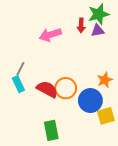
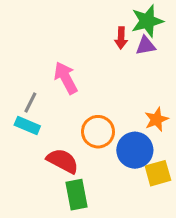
pink arrow: (50, 35) -> (66, 78), moved, turned 80
cyan rectangle: (18, 84) -> (27, 126), turned -42
red semicircle: (47, 89) -> (63, 161), moved

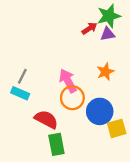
red arrow: (121, 38) -> (89, 28), turned -126
pink arrow: (66, 78) -> (68, 81), moved
orange star: (156, 119) -> (105, 72), moved

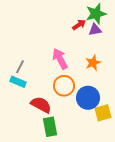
pink arrow: (68, 81) -> (60, 59), moved

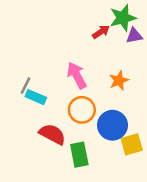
purple triangle: (95, 30) -> (134, 36), moved
cyan rectangle: (18, 82) -> (36, 97), moved
green rectangle: (50, 127) -> (79, 155), moved

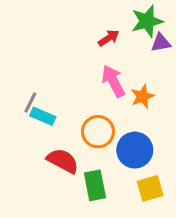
red arrow: (101, 32) -> (109, 38), moved
pink arrow: (77, 75) -> (113, 81), moved
yellow square: (132, 144) -> (150, 188), moved

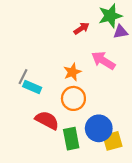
pink arrow: (113, 81) -> (103, 61), moved, turned -30
orange star: (142, 96) -> (72, 72), moved
blue circle: (135, 150) -> (99, 128), moved

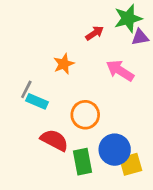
orange star: (72, 72) -> (64, 64), moved

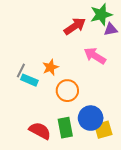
red arrow: (95, 33) -> (75, 26), size x1.5
orange star: (64, 64) -> (50, 67), moved
red semicircle: (54, 140) -> (40, 131), moved

